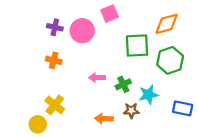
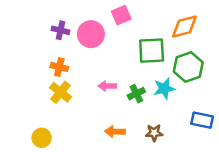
cyan star: (148, 95) -> (164, 89), moved
yellow cross: (55, 105) -> (61, 92), moved
brown star: (131, 111) -> (154, 133), moved

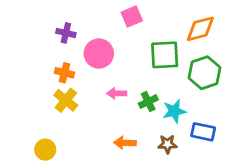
pink circle: (91, 34) -> (99, 54), moved
cyan star: (164, 89) -> (174, 111), moved
blue rectangle: (202, 120) -> (203, 132), moved

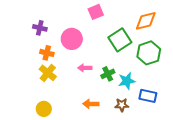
purple cross: (66, 33) -> (40, 28), moved
green square: (165, 55) -> (120, 40), turned -30
yellow circle: (45, 150) -> (44, 109), moved

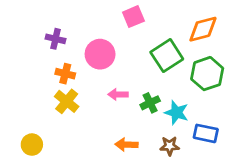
cyan star: (127, 81) -> (177, 113), turned 30
yellow circle: (44, 109) -> (32, 145), moved

